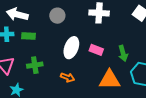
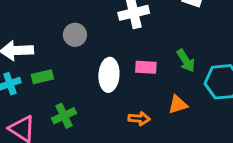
orange arrow: (67, 77) -> (139, 119), moved
orange triangle: (110, 80) -> (178, 105), size x0.6

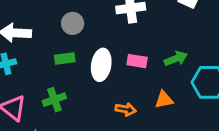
green arrow: (186, 61) -> (176, 59), turned -85
green rectangle: (42, 77) -> (65, 59), moved

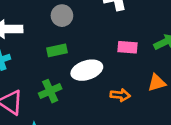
white ellipse: (101, 65) -> (87, 70), moved, turned 68

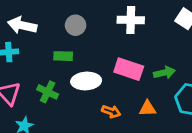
pink rectangle: (127, 47) -> (129, 69), size x1.5
green cross: (50, 91) -> (48, 92), turned 36

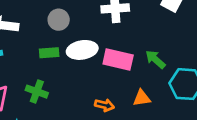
green arrow: (164, 73) -> (155, 59), turned -120
white ellipse: (86, 81) -> (82, 50), moved

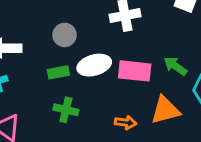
green cross: (37, 92) -> (66, 110), moved
orange triangle: (142, 98) -> (165, 110), size x1.5

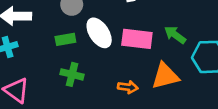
white ellipse: (94, 65) -> (99, 33), turned 72

